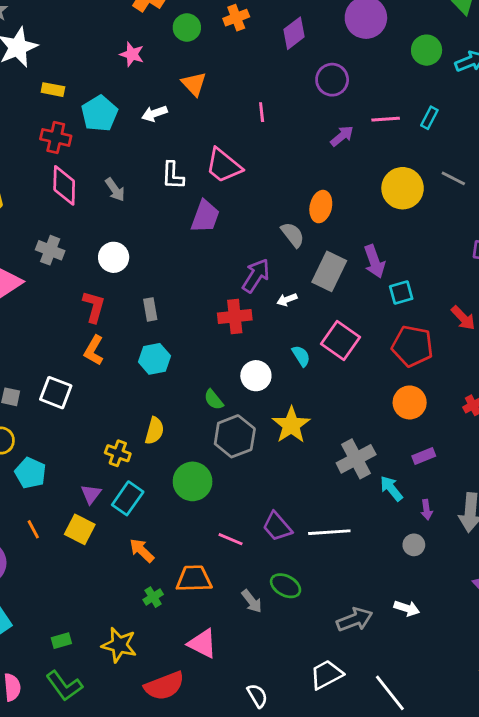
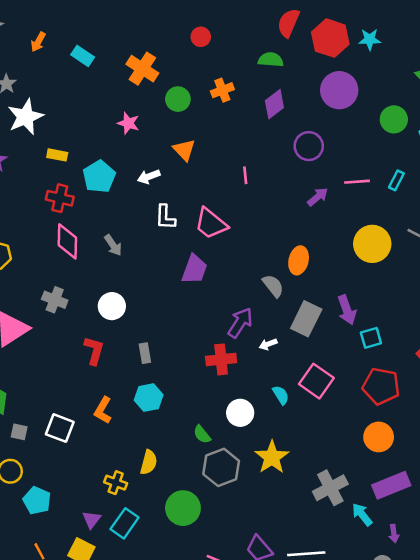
white L-shape: (173, 176) -> (165, 217), moved
orange L-shape: (94, 350) -> (103, 410), moved
purple rectangle: (424, 456) -> (391, 485), size x1.8

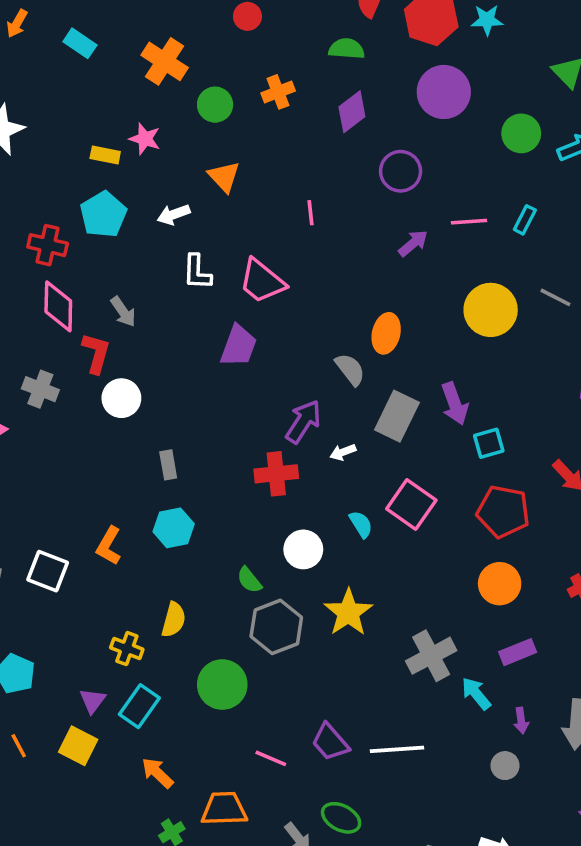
yellow rectangle: (57, 155) -> (105, 155), moved
red L-shape: (94, 351) -> (96, 353), moved
purple rectangle: (391, 485) -> (518, 652), size x0.7

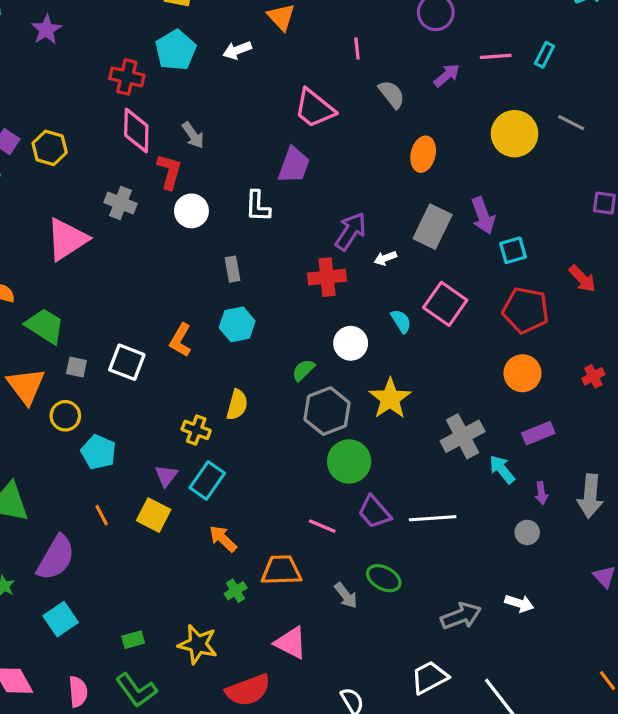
white L-shape: (197, 272) -> (258, 206), moved
gray semicircle: (350, 369) -> (392, 94), moved
green semicircle: (249, 580) -> (303, 370), turned 85
green circle: (222, 685) -> (349, 462), moved

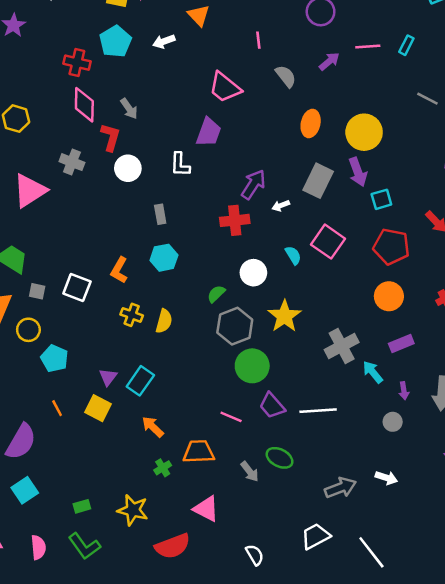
yellow circle: (515, 134) -> (364, 132), moved
yellow cross: (196, 430) -> (132, 315), moved

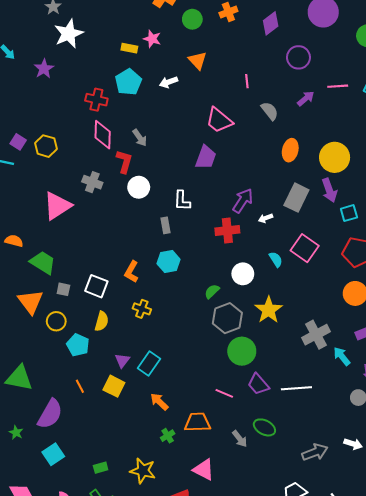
white L-shape: (180, 165) -> (182, 201), moved
yellow semicircle: (164, 321) -> (102, 321), moved

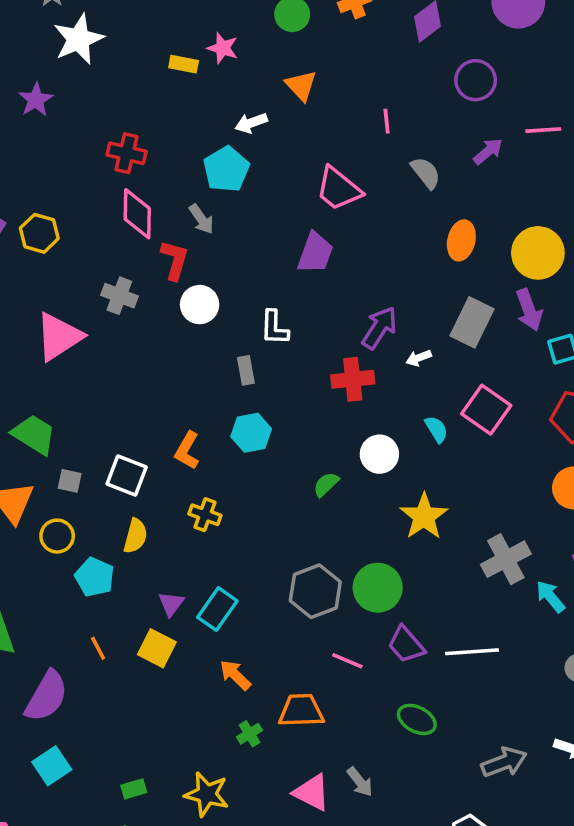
cyan pentagon: (128, 82) -> (226, 169), moved
gray hexagon: (227, 318) -> (315, 591), moved
gray arrow: (240, 439) -> (360, 782), moved

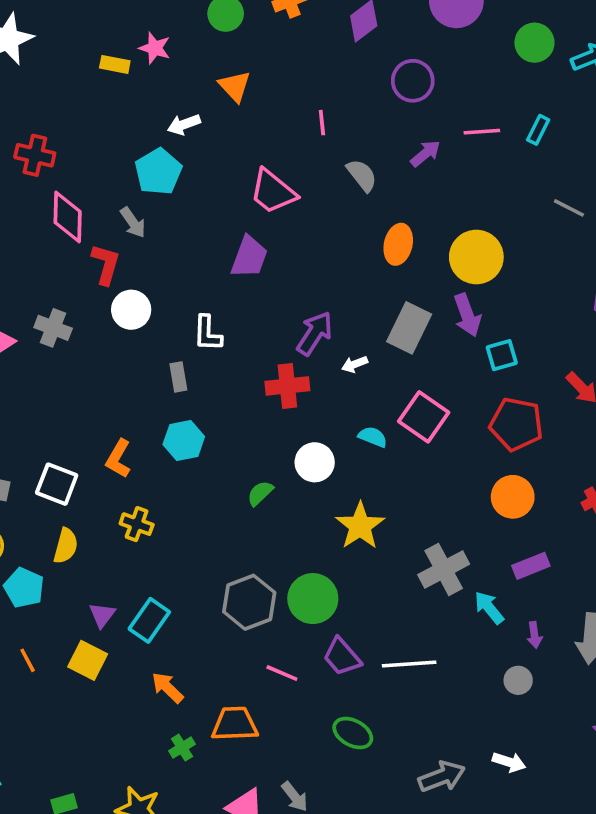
red cross: (127, 153) -> (35, 155), moved
gray cross: (119, 296) -> (53, 328), moved
cyan semicircle: (436, 429) -> (373, 437), turned -36

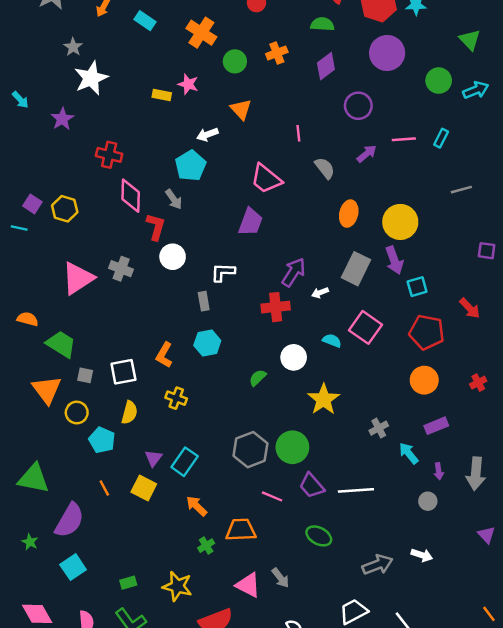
gray line: (569, 208) -> (461, 190), turned -42
white L-shape: (207, 333) -> (223, 272), turned 90
white square: (57, 484) -> (123, 372), turned -32
gray cross: (444, 569) -> (379, 428), size x0.6

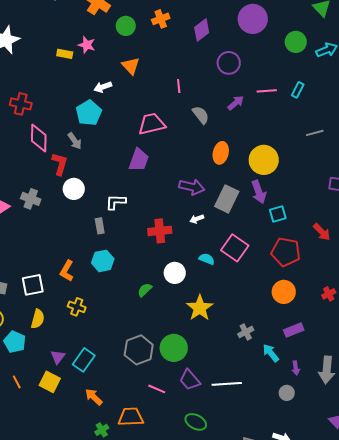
pink trapezoid: (266, 179) -> (152, 124), turned 128
purple arrow: (294, 272) -> (192, 187), moved, turned 70

